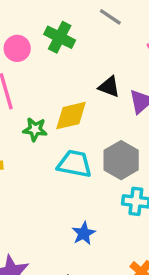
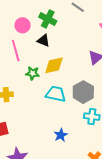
black triangle: (109, 87) -> (43, 41), moved

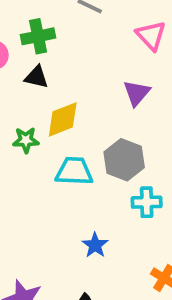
green cross: (48, 19) -> (38, 36), turned -30

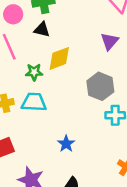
cyan trapezoid: (74, 171) -> (34, 102), moved
blue star: (95, 245) -> (66, 144), moved

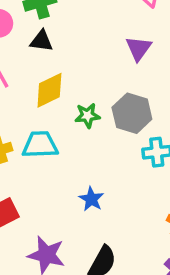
yellow diamond: (59, 58) -> (49, 90), moved
green star: (34, 72) -> (87, 115), moved

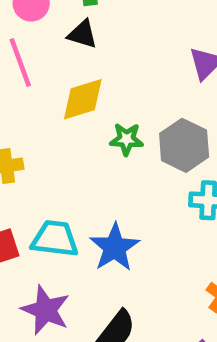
cyan trapezoid: (40, 145) -> (55, 239), moved
blue star: (91, 199) -> (115, 247), size x1.5

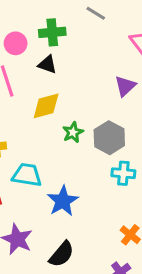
green star: (126, 139) -> (73, 132), turned -30
cyan trapezoid: (55, 239) -> (27, 175), moved

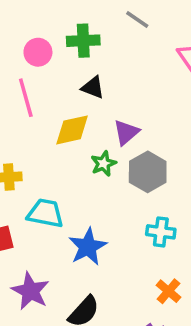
black triangle: (47, 64) -> (93, 87), moved
purple triangle: (125, 86) -> (126, 132), moved
cyan cross: (123, 173) -> (161, 232), moved

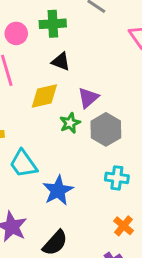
cyan trapezoid: (45, 213) -> (23, 164), turned -136

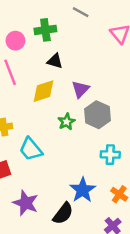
green star: (70, 123) -> (67, 122), moved
blue star: (58, 190) -> (83, 190), moved

